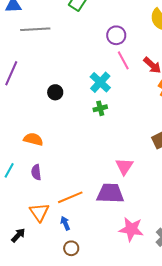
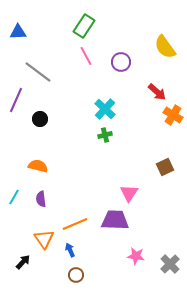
gray line: (35, 29) -> (38, 72), moved, turned 40
pink line: (123, 60) -> (86, 56), moved
black circle: (55, 92) -> (40, 119), moved
pink star: (131, 229) -> (136, 256), size x0.7

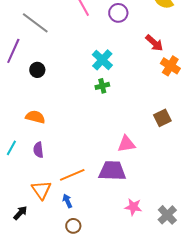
pink triangle: (129, 193) -> (126, 144), turned 48

